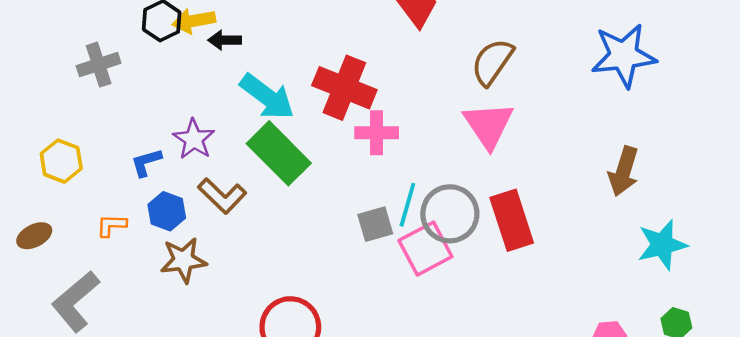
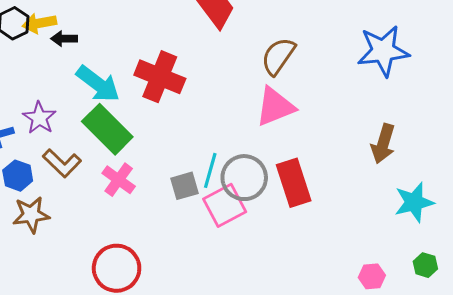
pink triangle: (488, 125) -> (275, 107), turned 42
pink cross: (377, 133) -> (119, 180), moved, turned 36

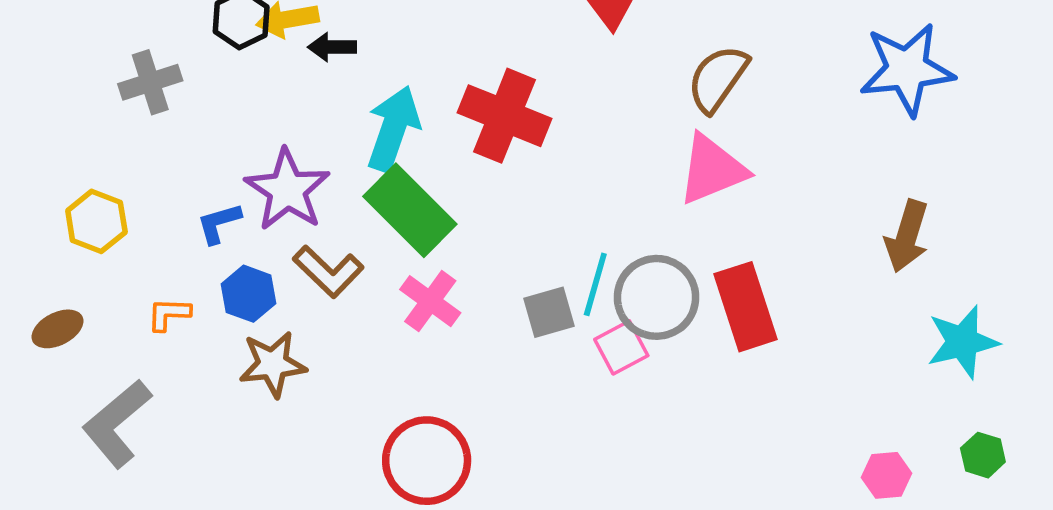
cyan arrow: (98, 84) -> (393, 129), turned -108
purple star: (39, 118) -> (287, 190), size x1.4
pink square: (225, 205) -> (621, 347), size x0.7

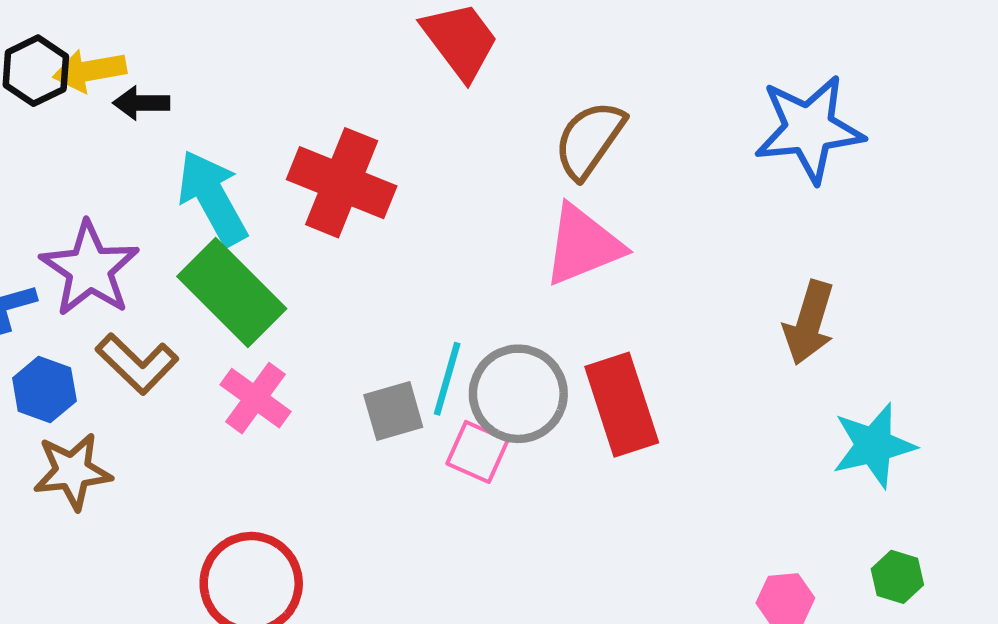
cyan arrow: (393, 129) -> (212, 198), turned -48
pink square: (621, 347) -> (477, 452), turned -38

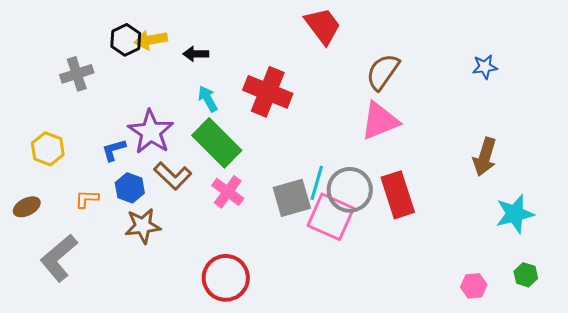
black arrow: (141, 103) -> (196, 54), moved
blue star: (809, 129) -> (485, 67), size x0.5
cyan arrow: (212, 198) -> (208, 99), size x0.6
gray square: (393, 411) -> (292, 198), size x1.4
pink square: (477, 452) -> (331, 217), size x1.6

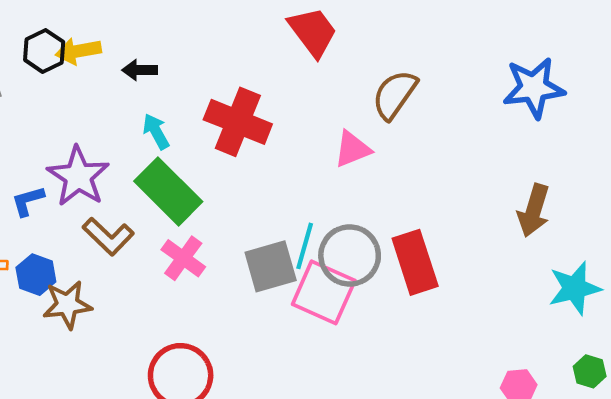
blue star: (485, 67) -> (534, 88), size x1.8
pink triangle: (380, 121) -> (352, 149), moved, size x0.7
blue hexagon: (130, 188) -> (36, 275), moved

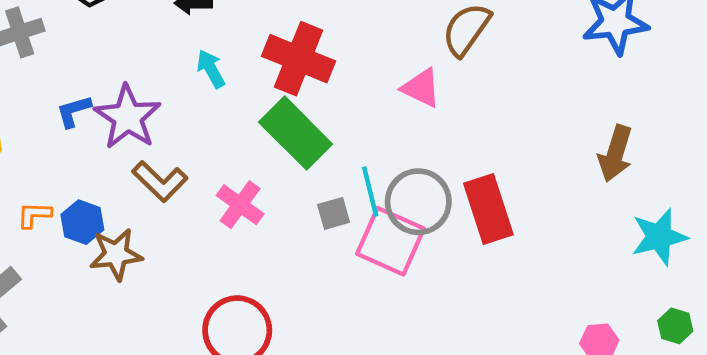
pink triangle: (352, 149) -> (421, 88), turned 48
green rectangle: (168, 191) -> (296, 133), moved
blue L-shape: (28, 201) -> (74, 111), moved
cyan line: (305, 246) -> (370, 192), turned -30
gray square: (271, 266) -> (334, 213), size x0.6

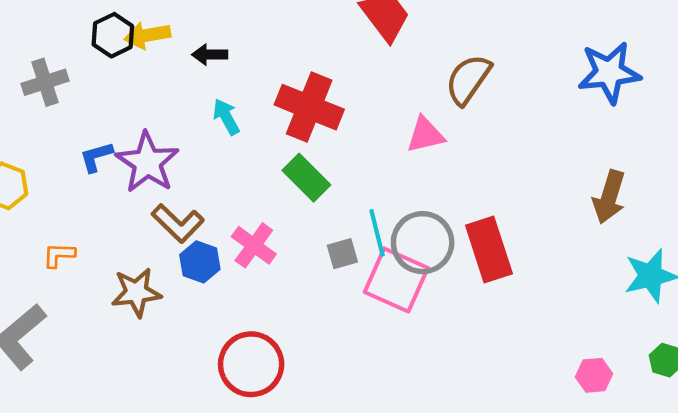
pink triangle: (421, 88) -> (425, 135), turned -39
green rectangle: (296, 133) -> (306, 178), size x0.7
blue hexagon: (82, 222) -> (200, 262), moved

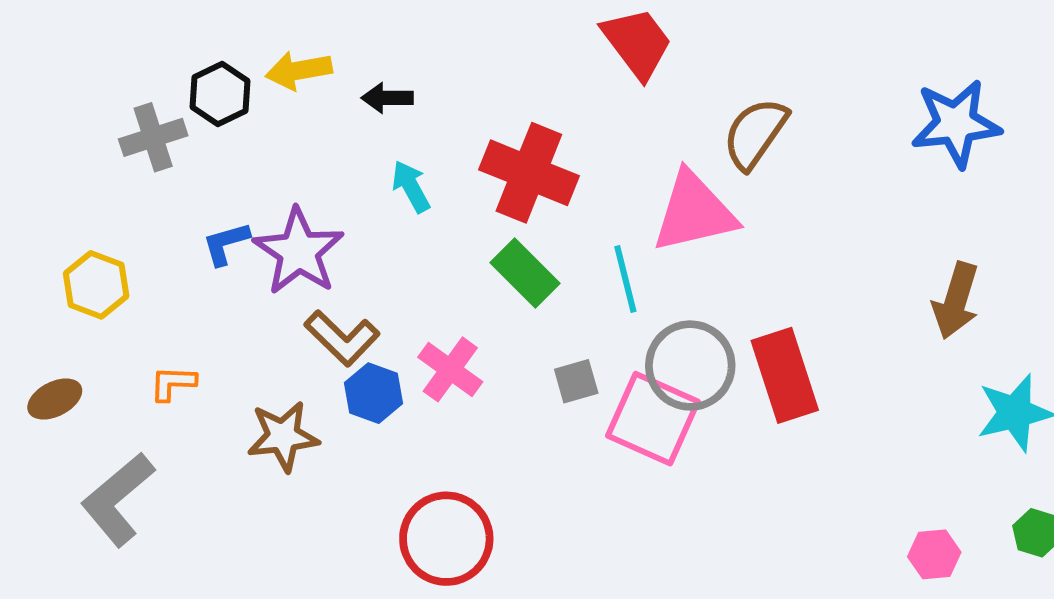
black hexagon: (113, 35) -> (220, 94), moved
pink triangle: (425, 135) -> (694, 212), size x1.6
cyan line: (377, 233) -> (625, 279), moved

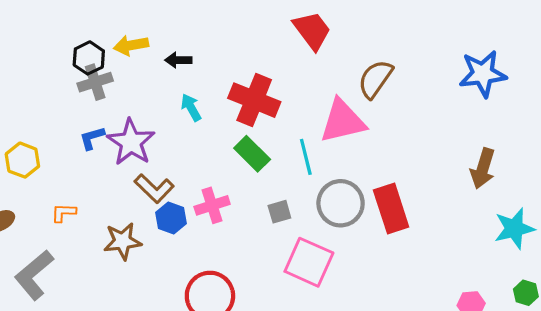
gray cross: (153, 137) -> (95, 82), moved
pink cross: (450, 369) -> (212, 205), turned 36
pink square: (653, 419) -> (309, 262), moved

